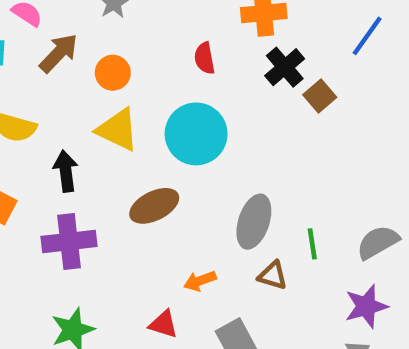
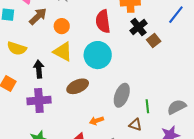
red semicircle: (205, 58) -> (103, 21), size x1.6
brown triangle: (273, 276) -> (135, 125), moved

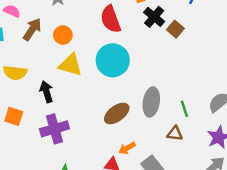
brown ellipse: (78, 86) -> (117, 113), moved
orange arrow: (97, 121) -> (127, 148), moved

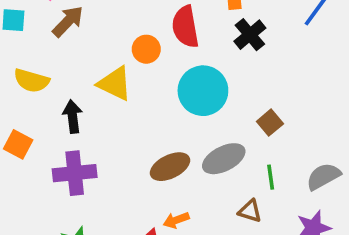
brown square: (175, 29) -> (270, 123), moved
orange circle: (63, 35) -> (146, 49), moved
cyan circle: (113, 60) -> (203, 91), moved
gray ellipse: (151, 102) -> (224, 159), turned 44

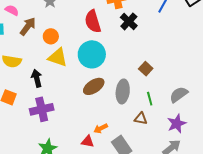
orange circle: (146, 49) -> (51, 36), moved
cyan circle: (203, 91) -> (92, 54), moved
gray ellipse: (224, 159) -> (123, 91), turned -50
brown ellipse: (170, 167) -> (94, 86), moved

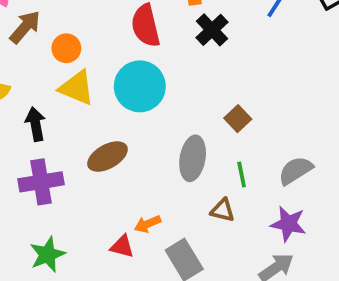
brown ellipse: (94, 86) -> (107, 157), moved
purple star: (177, 124) -> (288, 224), turned 30

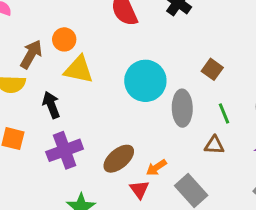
brown arrow: (25, 27) -> (31, 54), moved
cyan circle: (140, 86) -> (145, 81), moved
brown ellipse: (107, 157) -> (119, 159), moved
red triangle: (122, 246) -> (139, 189), turned 50

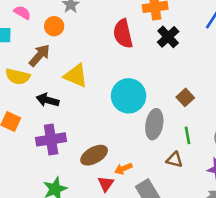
orange circle: (64, 39) -> (54, 26), moved
black arrow: (51, 105) -> (48, 100), turned -65

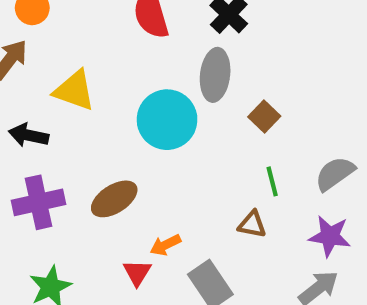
gray ellipse: (154, 124) -> (215, 75), moved
brown ellipse: (94, 155) -> (114, 199), moved

